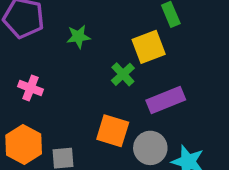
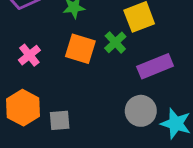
pink cross: (30, 88) -> (29, 55), turned 30
orange square: (113, 131) -> (80, 49), moved

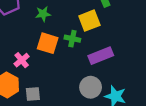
green cross: (115, 42) -> (72, 39), turned -35
pink cross: (29, 55) -> (22, 60), moved

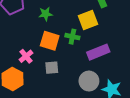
gray square: (33, 94) -> (52, 68), moved

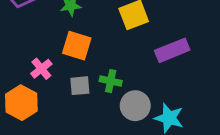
green cross: (72, 37) -> (111, 81), moved
purple rectangle: (98, 52) -> (172, 50), moved

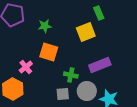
purple rectangle: (172, 50) -> (100, 65), moved
gray square: (80, 86) -> (63, 94), moved

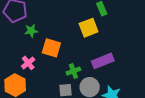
green star: (45, 26) -> (31, 31), moved
green cross: (71, 75) -> (73, 71), turned -32

